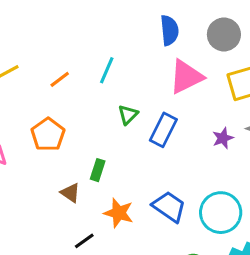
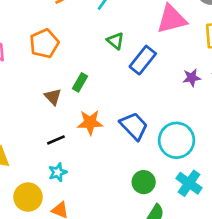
green triangle: (128, 115) -> (115, 41), turned -48
orange star: (119, 213) -> (90, 122), turned -30

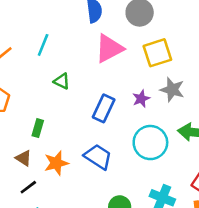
blue rectangle: (143, 60) -> (104, 108), moved
brown triangle: (53, 97) -> (23, 158), moved
cyan circle: (177, 140) -> (150, 143), moved

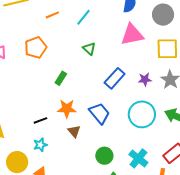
brown triangle: (23, 158) -> (74, 131), moved

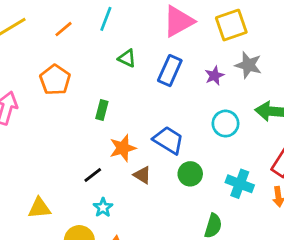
blue rectangle: (115, 78) -> (170, 71), moved
cyan circle: (142, 114) -> (226, 124), size x0.7
green circle: (104, 156) -> (190, 174), moved

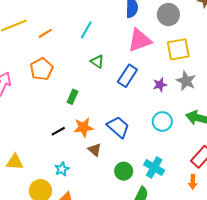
orange line: (63, 29) -> (45, 33), moved
green circle: (190, 174) -> (124, 171), moved
black line: (93, 175) -> (58, 131), moved
cyan cross: (240, 184) -> (154, 167), moved

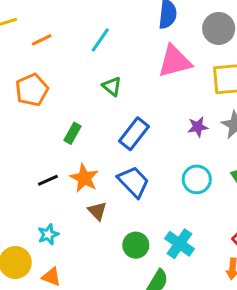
blue rectangle: (127, 76) -> (134, 134), moved
orange star: (84, 127) -> (84, 178), turned 30

